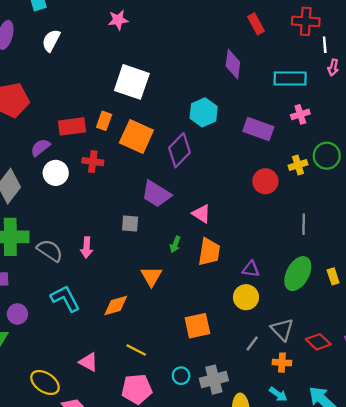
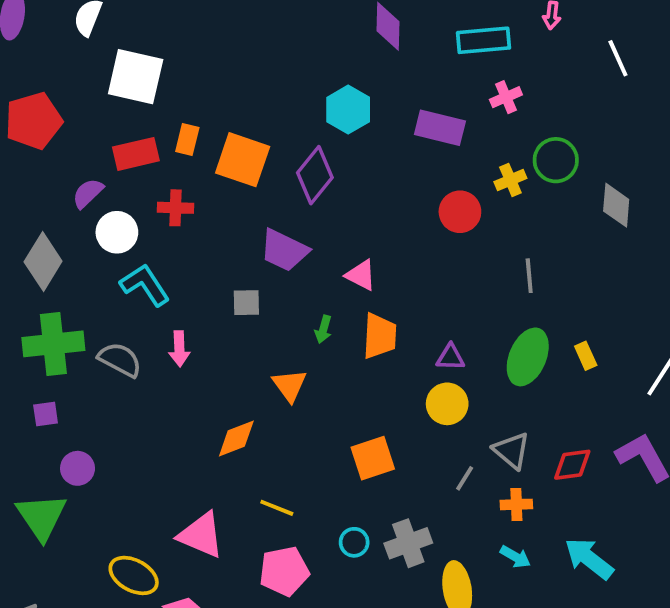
white square: (132, 82) -> (136, 77), moved
cyan L-shape: (65, 298) -> (145, 285), moved
red diamond: (318, 342) -> (572, 465), turned -45
pink triangle: (88, 362) -> (201, 535), size x1.5

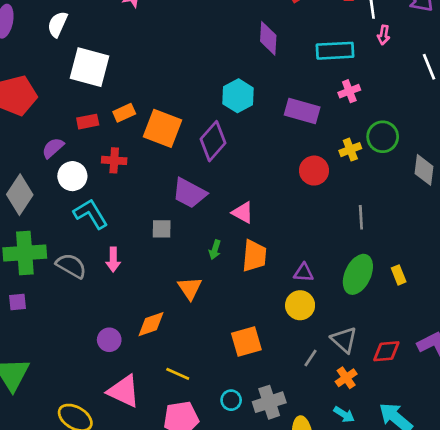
orange rectangle: (187, 140) -> (124, 113), turned 50
red rectangle: (136, 154) -> (88, 122), size x0.7
purple circle: (78, 468) -> (109, 340), moved
orange cross: (516, 504) -> (346, 378), turned -35

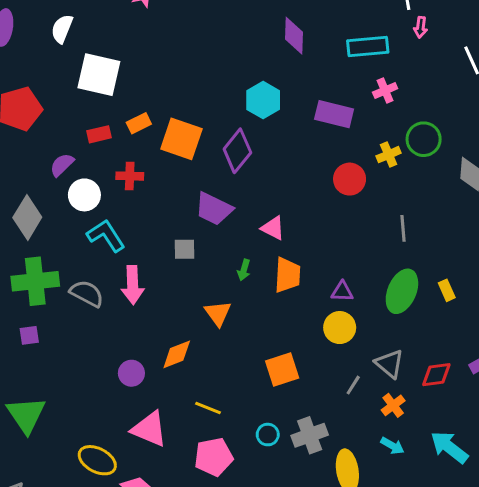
pink arrow: (113, 260) -> (133, 285), size x1.4

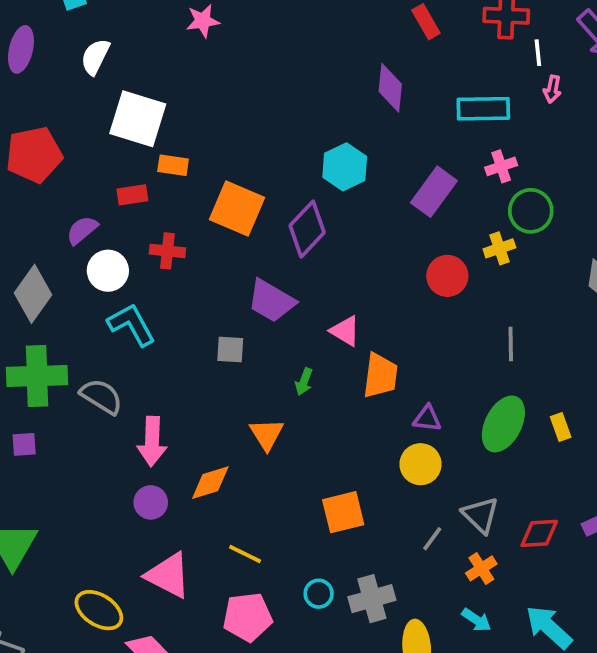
purple rectangle: (334, 114) -> (434, 192), turned -72
orange rectangle: (139, 123) -> (173, 165), moved, turned 30
green circle: (424, 139) -> (531, 211), moved
orange trapezoid: (287, 275) -> (380, 376), moved
pink arrow: (133, 285) -> (152, 441), moved

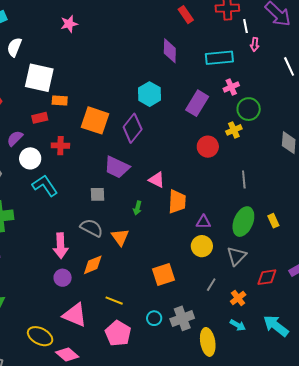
gray semicircle: (101, 396) -> (92, 228), moved
gray triangle: (480, 515) -> (237, 256), moved, turned 35
pink pentagon: (248, 617) -> (118, 333), turned -30

